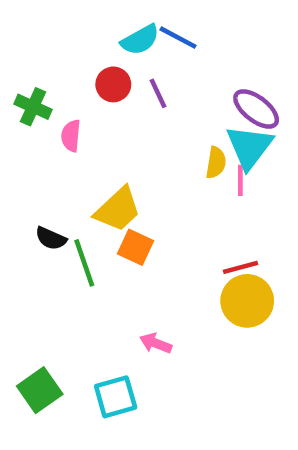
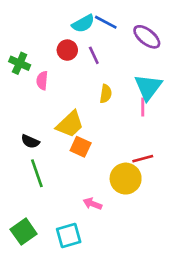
purple ellipse: (256, 109) -> (147, 37), moved
yellow semicircle: (216, 163) -> (106, 94), moved
green line: (84, 263) -> (37, 173), moved
yellow circle: (247, 301) -> (126, 179), moved

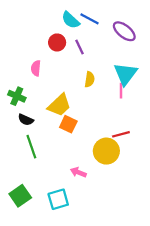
cyan semicircle: (83, 24) -> (71, 20), turned 72
green cross: (20, 63) -> (17, 96), moved

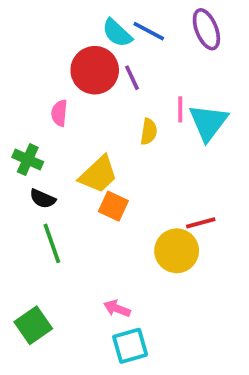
purple ellipse: (124, 31) -> (206, 29), moved, turned 30
red circle: (57, 42) -> (95, 70), size x1.6
pink line: (121, 91) -> (180, 109), moved
pink arrow: (78, 172) -> (117, 308), moved
cyan square: (58, 199) -> (130, 346), moved

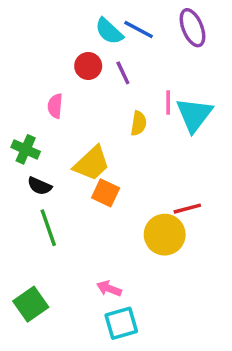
red circle: (95, 70) -> (88, 66), size x0.6

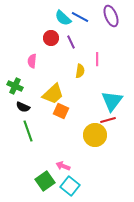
cyan triangle: (194, 115) -> (112, 101), moved
green square: (31, 304) -> (45, 181), moved
cyan square: (121, 323) -> (70, 186), turned -36

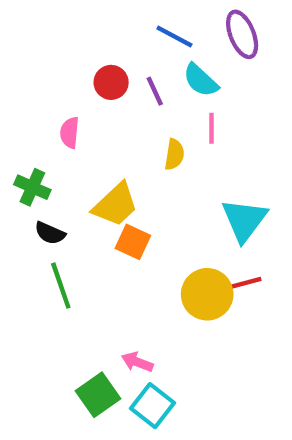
cyan semicircle: (63, 18) -> (201, 80), moved
red line: (108, 120) -> (244, 283), moved

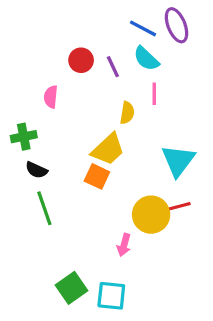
blue line: (174, 37) -> (143, 28), moved
green cross: (32, 187) -> (24, 137), turned -35
yellow trapezoid: (115, 205) -> (108, 149), moved
pink arrow: (137, 362) -> (124, 245), moved, turned -95
cyan square: (153, 406) -> (111, 296), turned -32

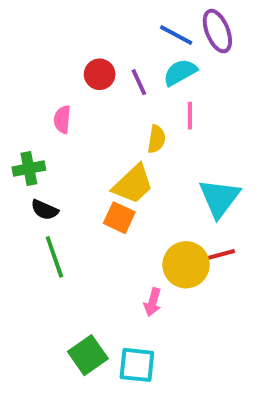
cyan semicircle: (146, 59) -> (180, 72), turned 108

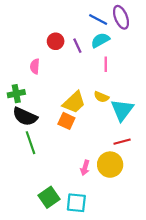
yellow semicircle: (157, 139) -> (101, 97), moved, turned 104
black semicircle: (45, 210) -> (25, 117), size x1.6
yellow circle: (186, 265) -> (110, 165), moved

